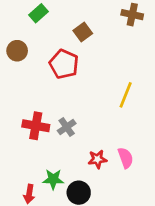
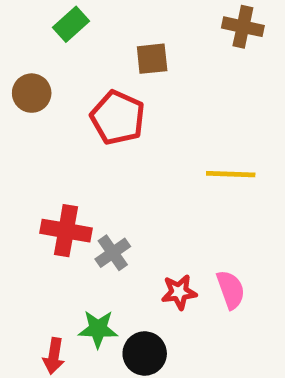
brown square: (83, 32) -> (152, 59), turned 30
yellow line: (126, 95) -> (231, 174), turned 70
gray cross: (67, 127) -> (113, 253), moved

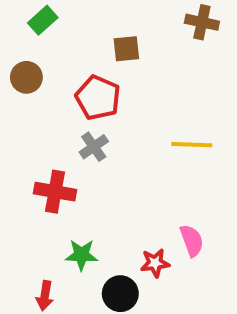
green rectangle: (71, 24) -> (43, 20), moved
gray cross: (113, 253) -> (94, 147), moved
red star: (179, 292) -> (155, 263), moved
green star: (98, 329) -> (82, 255), moved

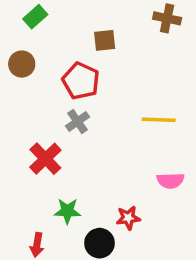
red cross: (55, 192) -> (45, 159), turned 36
pink semicircle: (192, 241) -> (170, 181), moved, turned 108

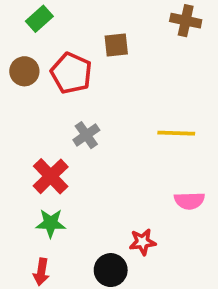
red pentagon: (81, 81) -> (71, 73), moved
green star: (67, 211) -> (51, 223), moved

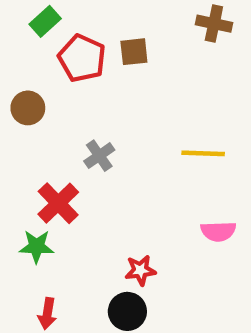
brown circle: (24, 71) -> (28, 108), moved
red pentagon: (71, 73) -> (82, 58), moved
green star: (51, 223) -> (36, 246), moved
red star: (143, 242) -> (140, 270), moved

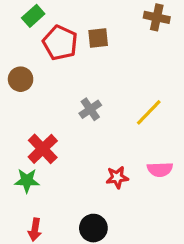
yellow line: (203, 153) -> (149, 112), turned -48
gray cross: (99, 156) -> (90, 109), moved
red star: (140, 270) -> (117, 177), moved

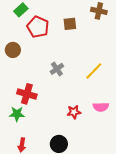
brown square: (98, 38) -> (70, 24), moved
red cross: (43, 149) -> (27, 94), turned -30

